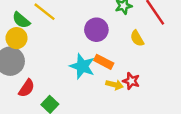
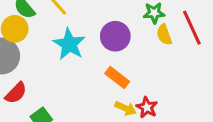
yellow semicircle: (137, 38) -> (164, 35), moved
cyan star: (82, 66) -> (69, 44), moved

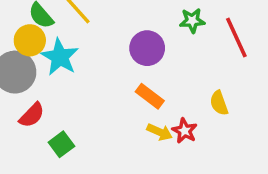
yellow semicircle: (164, 35) -> (219, 103), moved
cyan star: (69, 44) -> (60, 57), moved

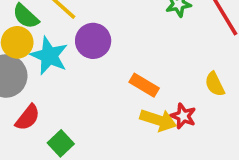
purple circle: (147, 48) -> (93, 41), moved
yellow arrow: (160, 132) -> (158, 120), size x1.4

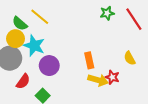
purple circle: (93, 41) -> (49, 66), moved
orange rectangle: (144, 85) -> (89, 60), turned 49

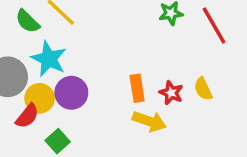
yellow circle: (15, 39) -> (40, 98), moved
red star: (112, 77) -> (171, 93), moved

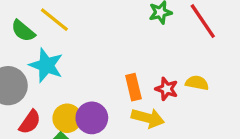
yellow semicircle: (203, 89) -> (197, 83), turned 130
purple circle: (71, 93) -> (92, 118), moved
yellow circle: (40, 98) -> (67, 118), moved

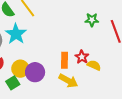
yellow semicircle: (197, 83) -> (94, 65), moved
red star: (167, 89) -> (82, 57), moved

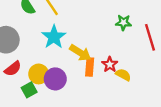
cyan star: (16, 34) -> (54, 37), moved
yellow arrow: (68, 81) -> (80, 53), moved

